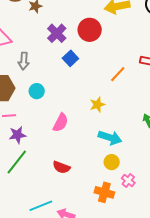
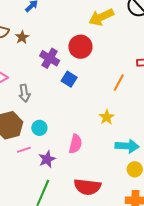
cyan circle: (37, 91) -> (39, 128), moved
purple star: (17, 135) -> (47, 159), moved
red semicircle: (61, 167) -> (87, 187), size x1.5

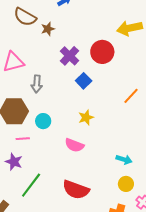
yellow star: (107, 117) -> (86, 117), moved
pink semicircle: (75, 144) -> (74, 145), turned 84
cyan arrow: (127, 146) -> (124, 160), size x0.7
purple star: (47, 159) -> (14, 162), moved, turned 30

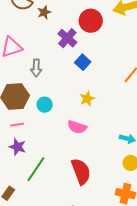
red circle: (102, 52) -> (91, 21), moved
pink line: (23, 139) -> (17, 125), moved
red semicircle: (76, 190) -> (81, 171), turned -128

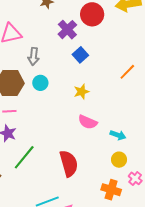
cyan circle: (45, 105) -> (40, 83), moved
pink semicircle: (77, 127) -> (88, 122), moved

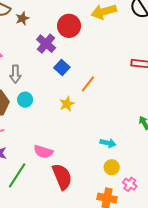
orange line: (127, 72) -> (88, 84), moved
pink semicircle: (88, 122) -> (43, 152), moved

